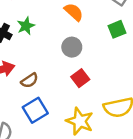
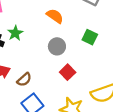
green square: (117, 29) -> (90, 37), moved, turned -35

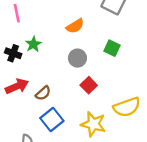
orange semicircle: (55, 16) -> (75, 26), turned 114

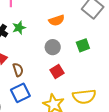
green square: (112, 48) -> (83, 45), turned 32
brown semicircle: (43, 93) -> (18, 70), turned -80

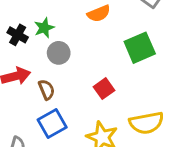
green square: (83, 45) -> (140, 48), size x1.5
gray circle: (53, 47) -> (59, 53), moved

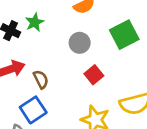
gray circle: (59, 53) -> (80, 43), moved
blue square: (52, 123) -> (33, 110), moved

